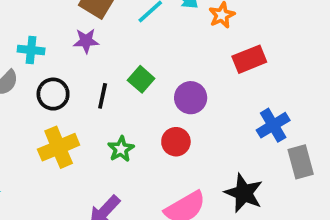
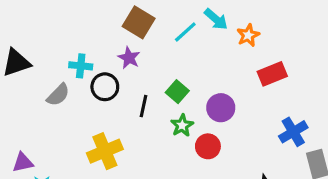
purple star: (86, 41) -> (129, 58), turned 30
black circle: (53, 94) -> (105, 87), moved
green star: (121, 149) -> (182, 125), moved

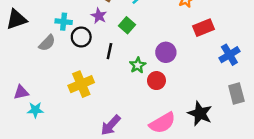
green square: (177, 92) -> (127, 25), moved
blue cross: (293, 132) -> (229, 55), moved

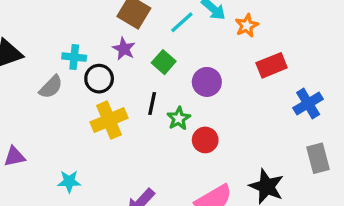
black line: (109, 51) -> (152, 103), moved
purple circle: (166, 52) -> (207, 82), moved
yellow cross: (81, 84) -> (109, 120), moved
cyan star: (35, 110) -> (69, 181), moved

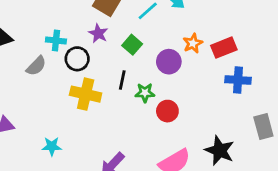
orange star: (247, 26) -> (193, 43), moved
blue cross: (308, 103) -> (238, 80), moved, turned 35
green star: (179, 118) -> (145, 93), turned 30
yellow cross: (109, 120) -> (86, 94), turned 36

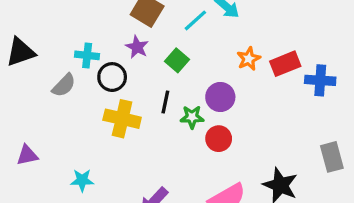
purple circle: (169, 62) -> (220, 97), moved
blue cross: (238, 80) -> (320, 80), moved

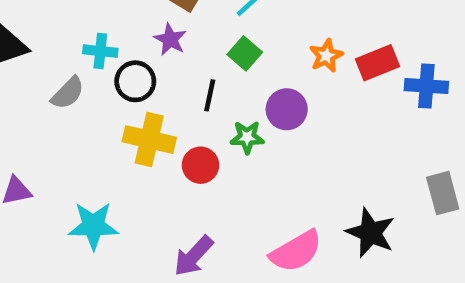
green square: (177, 60) -> (245, 53), moved
black line: (165, 102) -> (210, 95), moved
red circle: (219, 139) -> (200, 165), moved
cyan star: (82, 180) -> (93, 226), size x1.5

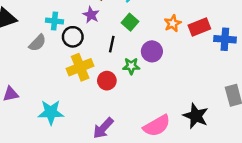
yellow cross: (149, 140) -> (80, 67), turned -35

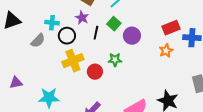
orange star: (173, 23) -> (166, 51), moved
black line: (112, 44) -> (96, 33), moved
purple circle: (152, 51) -> (132, 36), moved

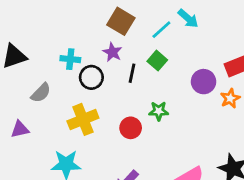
purple circle: (132, 36) -> (204, 82), moved
gray semicircle: (38, 41) -> (41, 93), moved
yellow cross: (73, 61) -> (83, 119), moved
purple triangle: (16, 83) -> (20, 129), moved

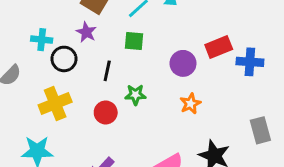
green square: (157, 61) -> (134, 41), turned -36
black line: (132, 73) -> (107, 71), moved
orange star: (230, 98) -> (190, 104), moved

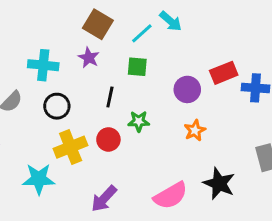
cyan cross: (42, 40) -> (43, 65), size x1.4
black circle: (64, 59) -> (57, 106), moved
yellow cross: (55, 104) -> (71, 147), moved

